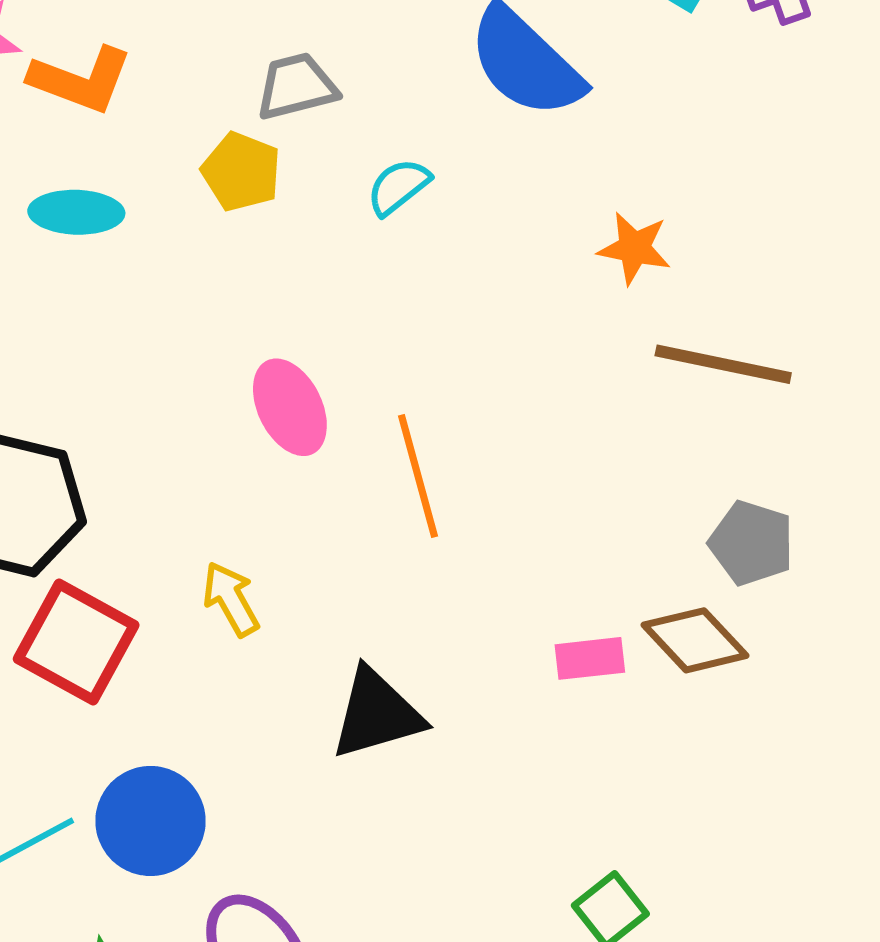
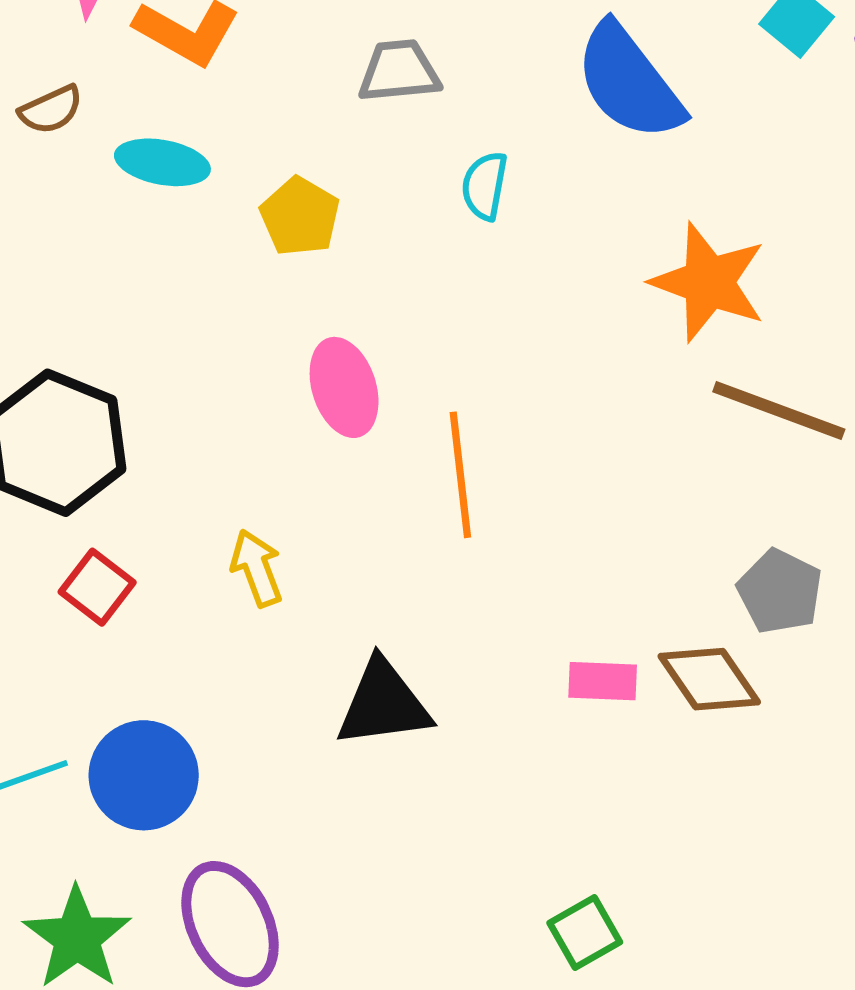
yellow pentagon: (241, 172) -> (300, 217), moved
cyan semicircle: (398, 187) -> (485, 186), turned -50
orange star: (634, 248) -> (709, 282), size x1.6
red square: (76, 642) -> (97, 587), size x0.6

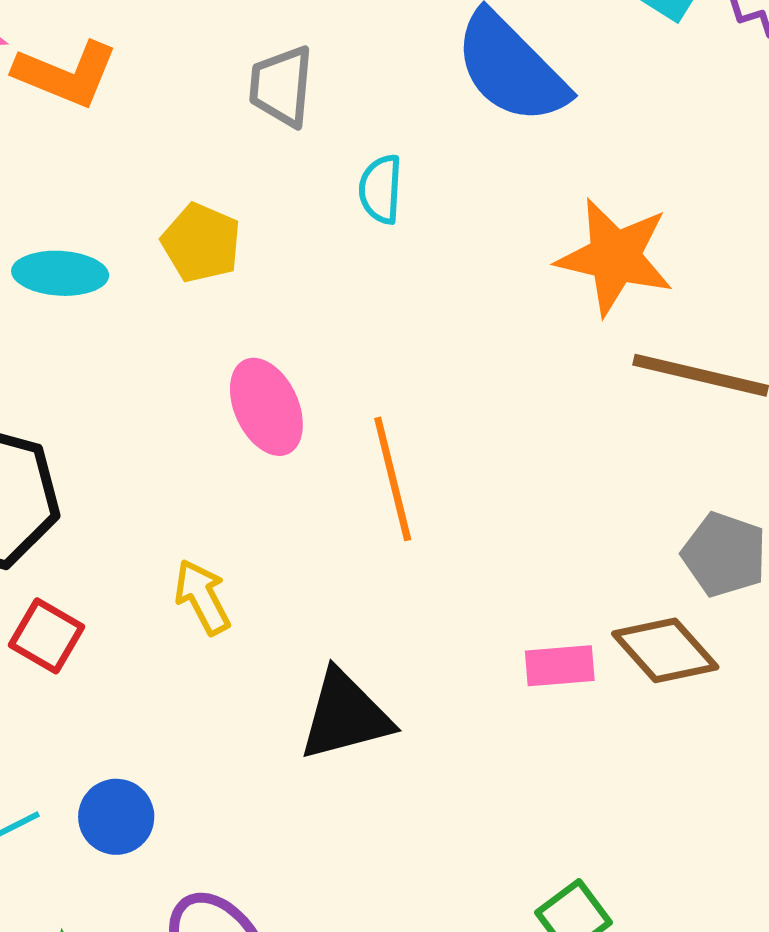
gray trapezoid: (399, 71) -> (281, 86), turned -72
cyan ellipse: (162, 162) -> (60, 273), moved
blue circle: (144, 775) -> (116, 817), size x0.7

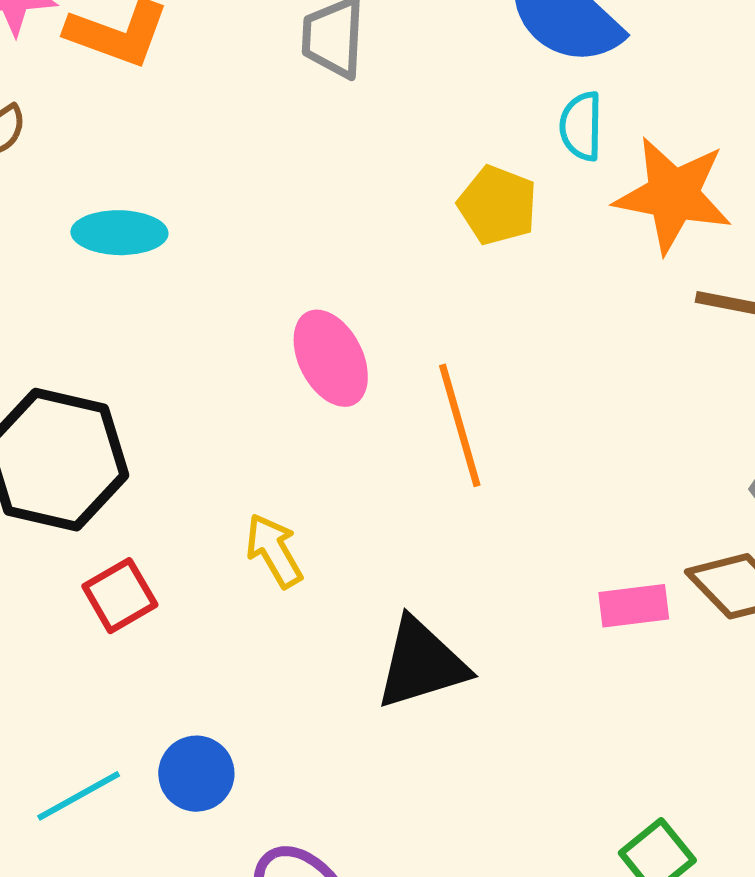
cyan semicircle: (381, 189) -> (581, 126), moved
yellow pentagon: (201, 243) -> (497, 205), moved
red square: (46, 636) -> (120, 596), turned 32

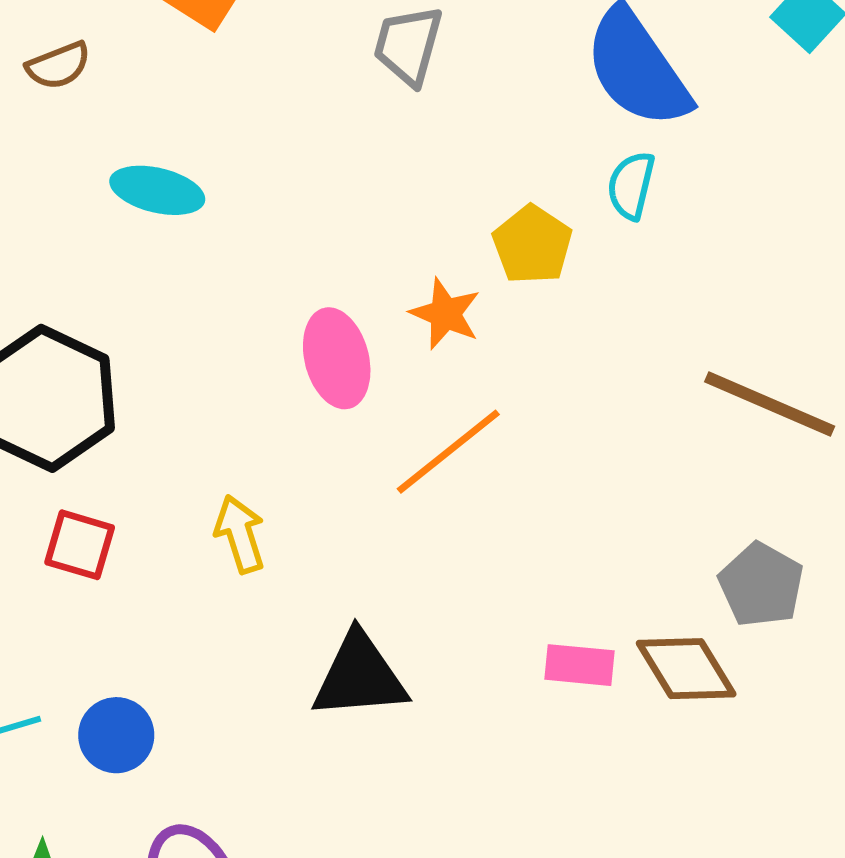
orange star: (673, 195) -> (445, 314), moved, size x0.6
orange line: (460, 425) -> (448, 452), turned 55
red square: (120, 596) -> (80, 545), turned 34

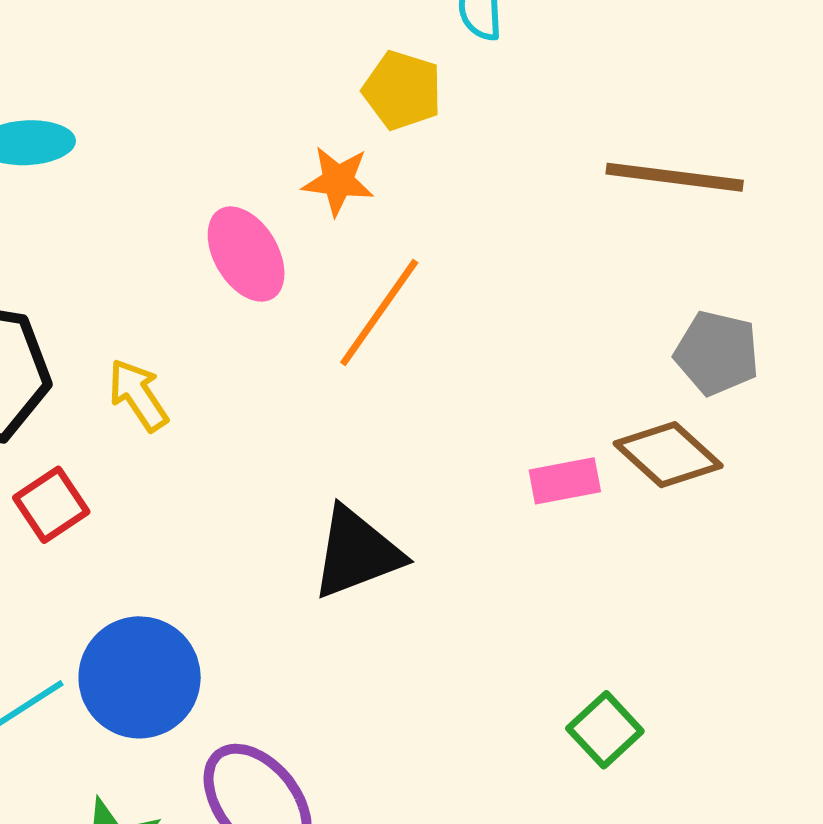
yellow arrow: (240, 534) -> (138, 395), moved
red square: (80, 545) -> (51, 505), turned -34
blue circle: (116, 735) -> (140, 677), size x1.6

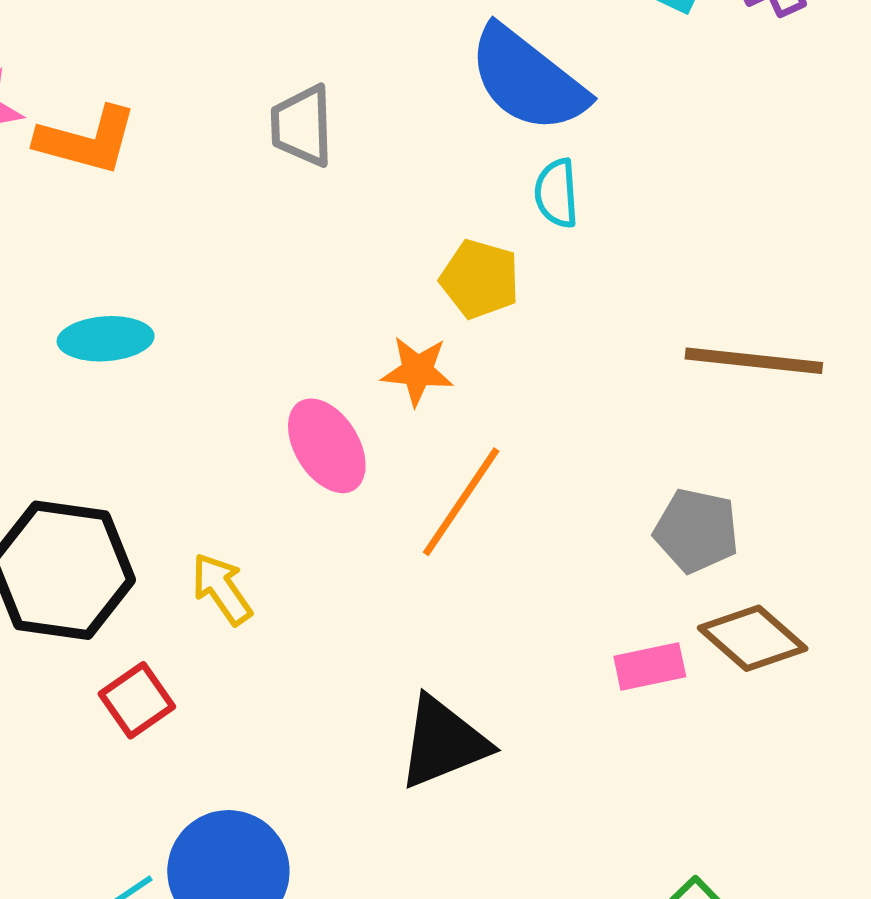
gray pentagon: (717, 353) -> (696, 531), moved

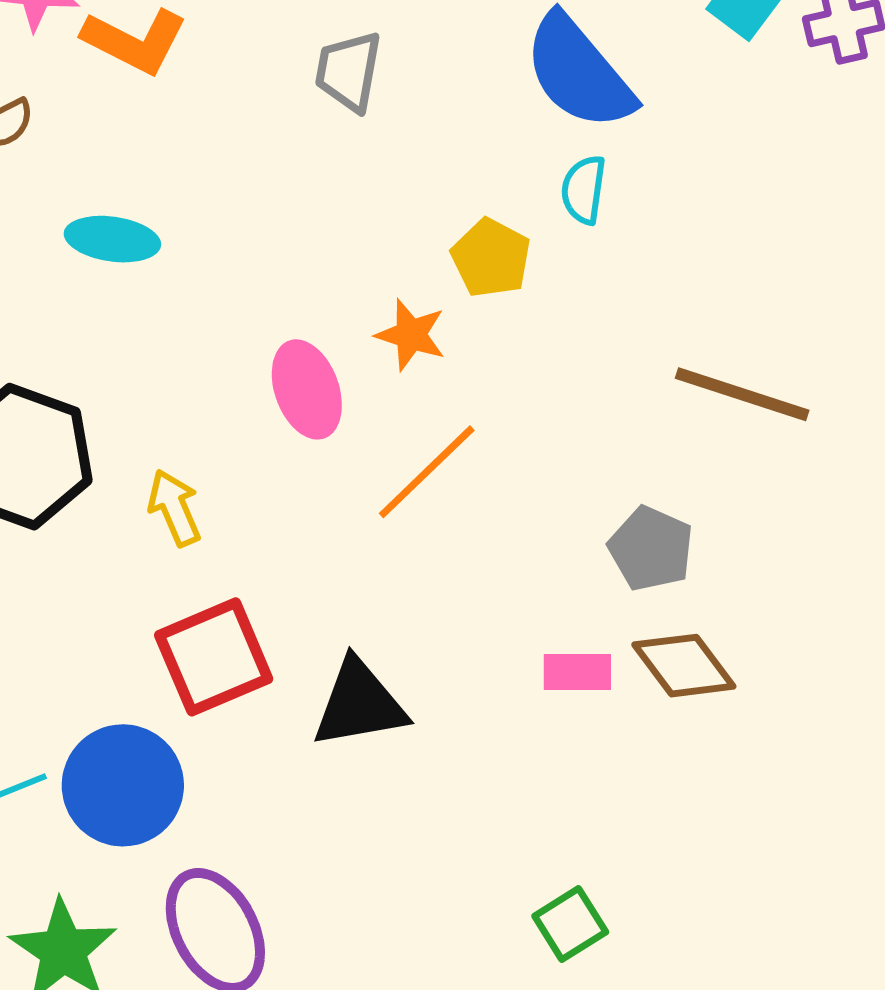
red square: (137, 700) -> (214, 657), moved, size x1.6

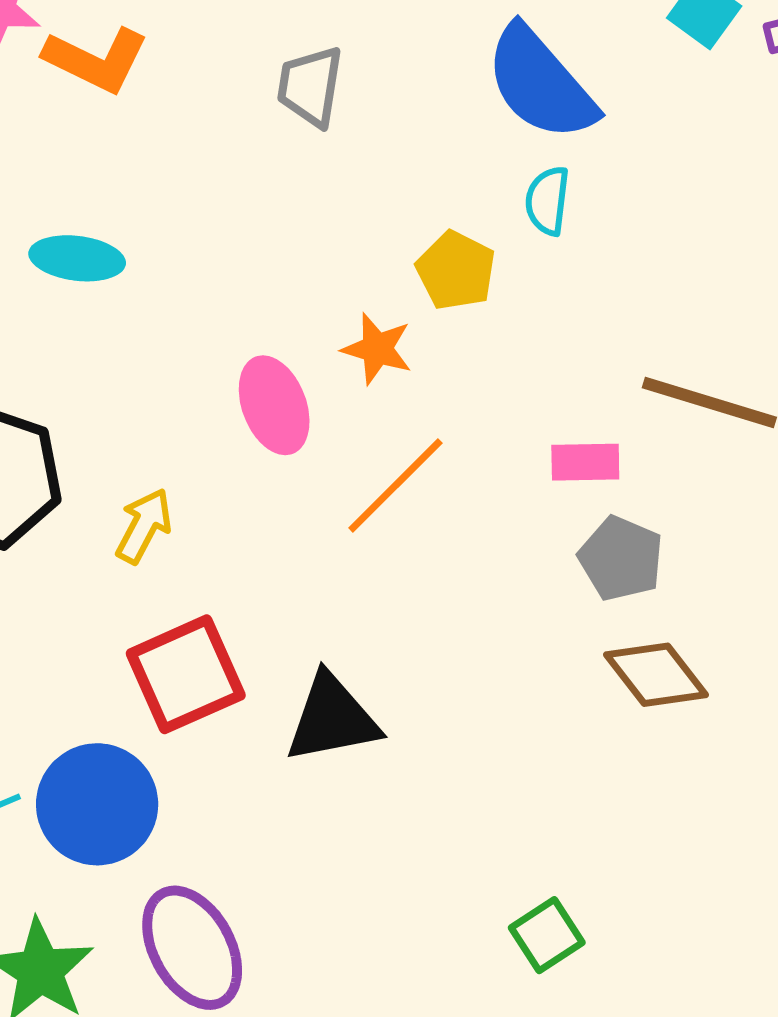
yellow arrow: (174, 508) -> (144, 526), turned 52
pink rectangle: (577, 672) -> (585, 462), moved

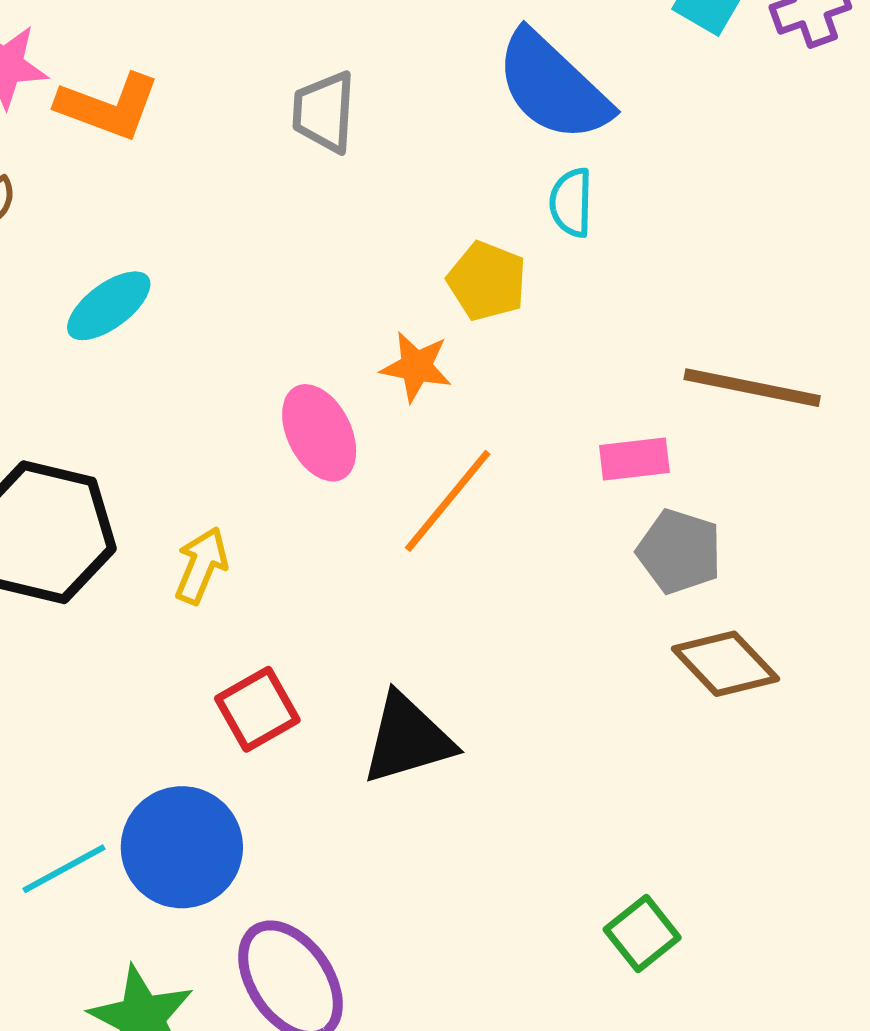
cyan ellipse: (77, 258) -> (109, 306), turned -38
red square: (186, 674) -> (257, 709), size x0.7

